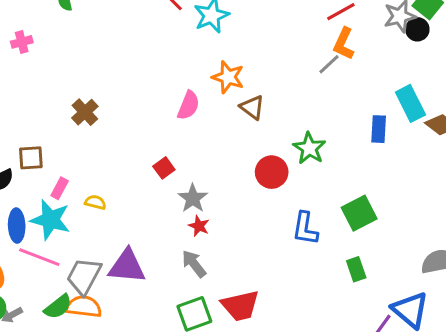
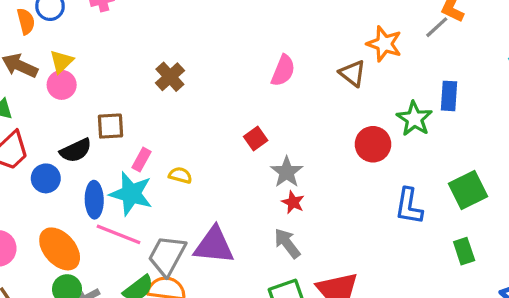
orange star: (228, 77) -> (384, 44), moved
blue rectangle: (379, 129) -> (449, 96), moved

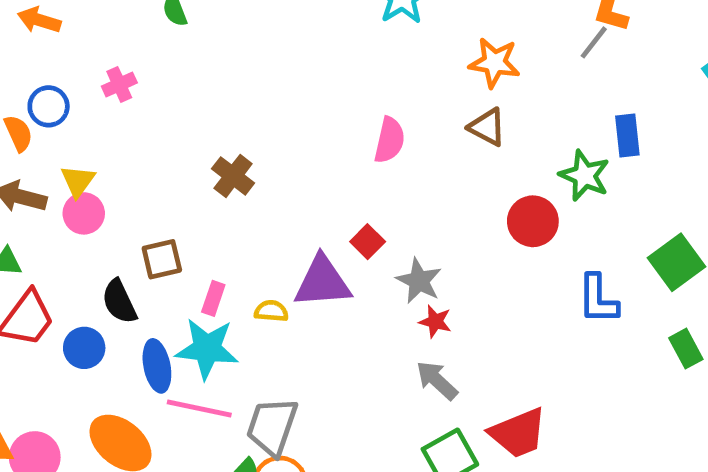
orange star: (384, 44) -> (494, 63), moved
black semicircle: (76, 150) -> (119, 302), turned 100
purple triangle: (214, 245) -> (322, 282), moved

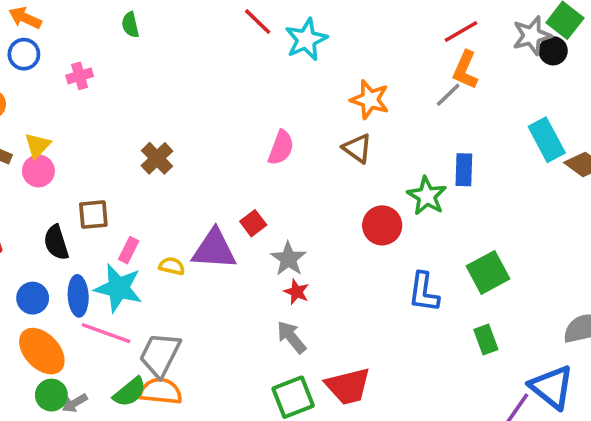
blue circle: (49, 106) -> (24, 54), moved
blue circle: (84, 348) -> (33, 298), moved

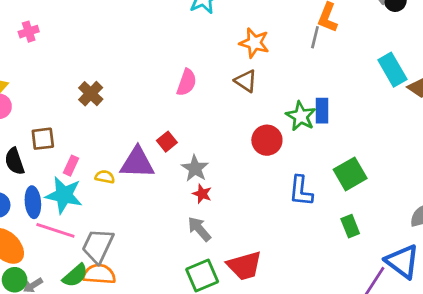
gray line: (448, 95) -> (315, 37), turned -30
blue rectangle: (464, 170) -> (322, 111), moved

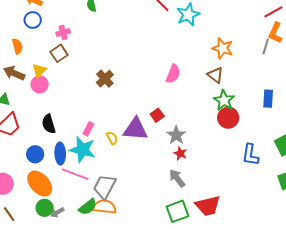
green star: (301, 116) -> (224, 100), moved
brown square: (43, 139) -> (59, 53), moved, turned -30
yellow semicircle: (105, 177) -> (112, 138), turned 48

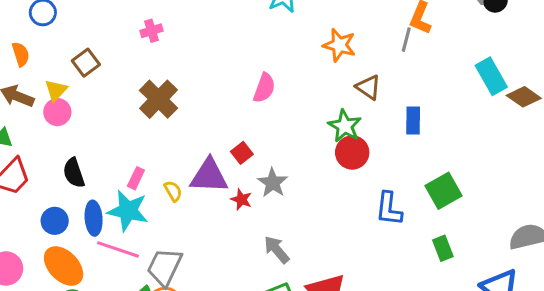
pink cross: (63, 33) -> (151, 31), moved
brown triangle: (215, 75) -> (368, 87), moved
brown cross: (105, 79) -> (159, 99), size x1.4
red star: (180, 153) -> (241, 199), moved

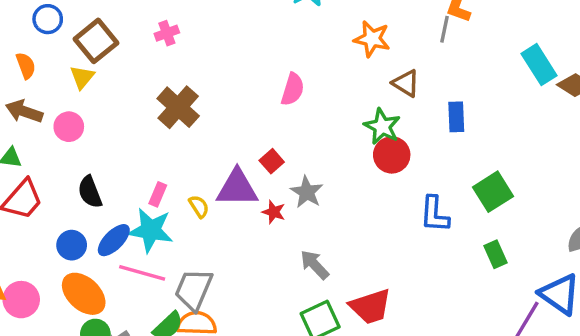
brown square: (86, 63) -> (96, 41), moved, size x1.4
yellow triangle: (56, 90) -> (82, 77), moved
blue ellipse: (94, 218) -> (114, 240), turned 52

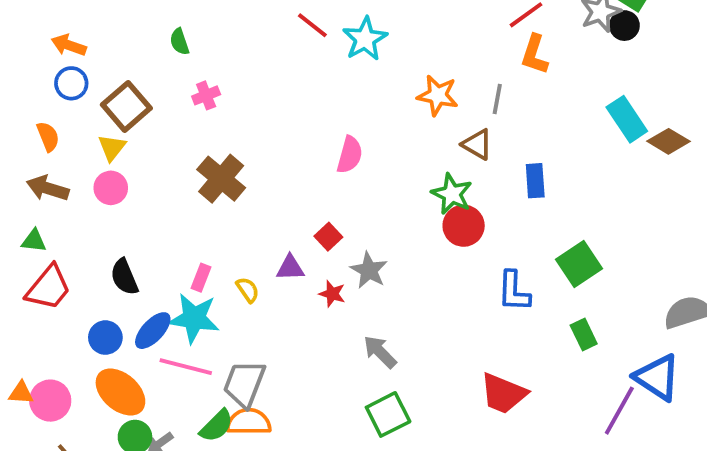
gray line: (444, 29) -> (497, 99), moved
pink circle: (69, 127) -> (111, 188), moved
purple triangle: (237, 188) -> (290, 268), size x0.6
red trapezoid: (370, 306) -> (503, 393), moved, turned 42

